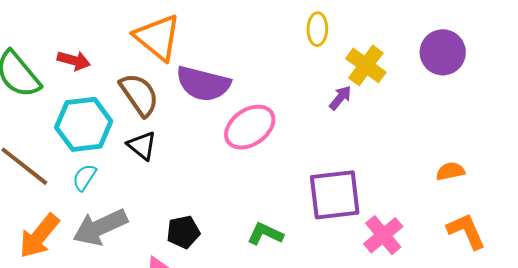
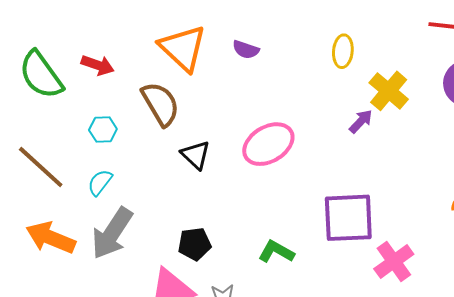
purple semicircle: (203, 84) -> (246, 50), moved, size x0.5
cyan hexagon: (84, 124) -> (103, 130), size x0.5
black triangle: (142, 146) -> (196, 155), moved
gray arrow: (100, 227) -> (112, 233), turned -36
orange arrow: (39, 236) -> (51, 238), turned 69

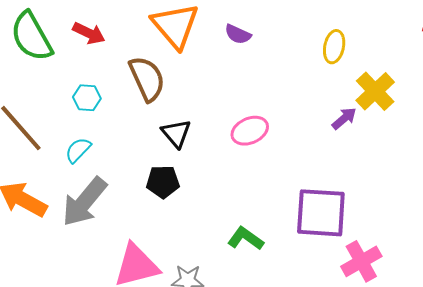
pink ellipse: (268, 144) -> (250, 131), size x0.7
black pentagon: (195, 244) -> (163, 182), moved

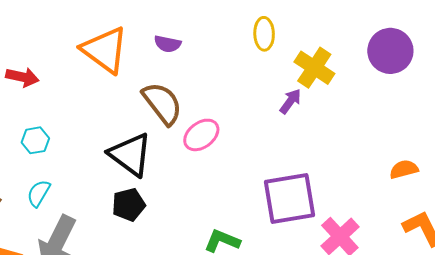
brown semicircle: (147, 79) -> (162, 103), moved
black triangle: (176, 133) -> (130, 154), size x1.5

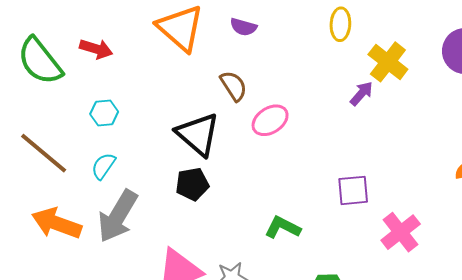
brown semicircle: (162, 103) -> (234, 86), size x0.7
purple square: (289, 199) -> (353, 190), size x0.6

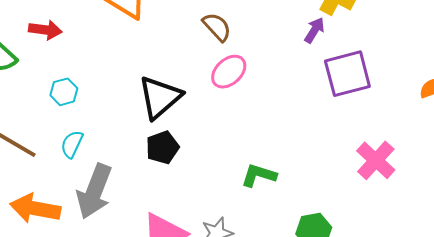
brown semicircle: (234, 86) -> (217, 27), moved
black triangle: (198, 134) -> (160, 97), turned 48
purple square: (353, 190) -> (347, 74), moved, size x1.4

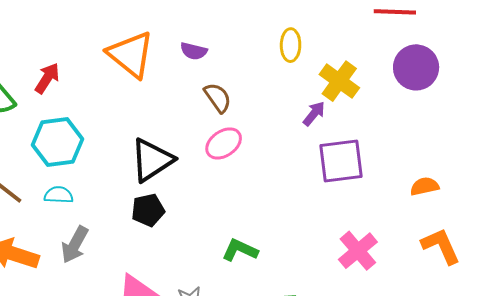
red arrow: (45, 30) -> (47, 78), turned -72
cyan hexagon: (64, 92) -> (58, 142), size x1.8
cyan semicircle: (72, 144) -> (59, 195), turned 60
gray arrow: (94, 191) -> (75, 245), size x0.7

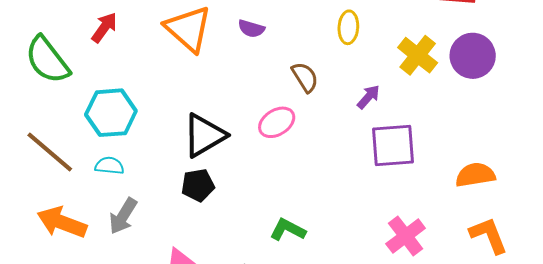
red arrow: (47, 78) -> (104, 27), moved
yellow cross: (339, 81) -> (418, 55), moved
brown semicircle: (218, 98) -> (305, 77), moved
orange semicircle: (425, 186) -> (475, 175), size x1.4

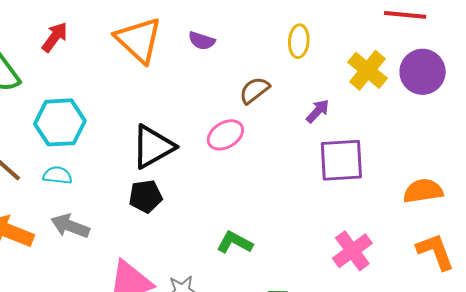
brown semicircle: (305, 77) -> (255, 90), turned -96
gray arrow: (123, 216) -> (70, 226), turned 78

